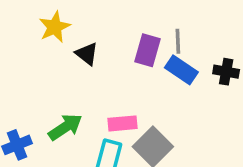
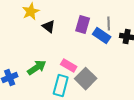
gray line: (178, 41) -> (109, 24), moved
pink rectangle: (122, 123) -> (69, 66), turned 35

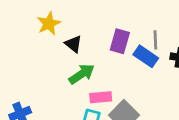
pink rectangle: (69, 66) -> (101, 97), turned -35
green arrow: (37, 68) -> (82, 74), moved

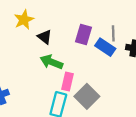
green arrow: (82, 74) -> (51, 62), turned -125
pink rectangle: (101, 97) -> (67, 81), turned -72

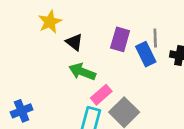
blue rectangle: (105, 47) -> (146, 54), turned 30
pink rectangle: (67, 81) -> (101, 95), turned 36

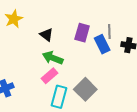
yellow star: (50, 22) -> (14, 19), moved
pink rectangle: (101, 95) -> (50, 76), moved

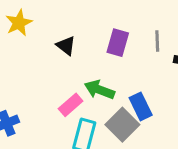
blue rectangle: (102, 44) -> (141, 106), moved
green arrow: (53, 58) -> (99, 90), moved

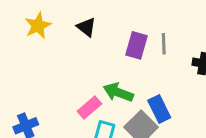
gray line: (157, 41) -> (164, 44), moved
black triangle: (66, 46) -> (86, 27), moved

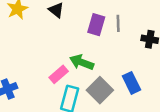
blue rectangle: (159, 109) -> (131, 83), moved

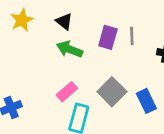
green arrow: (82, 62) -> (70, 49), moved
gray square: (100, 90) -> (112, 92), moved

